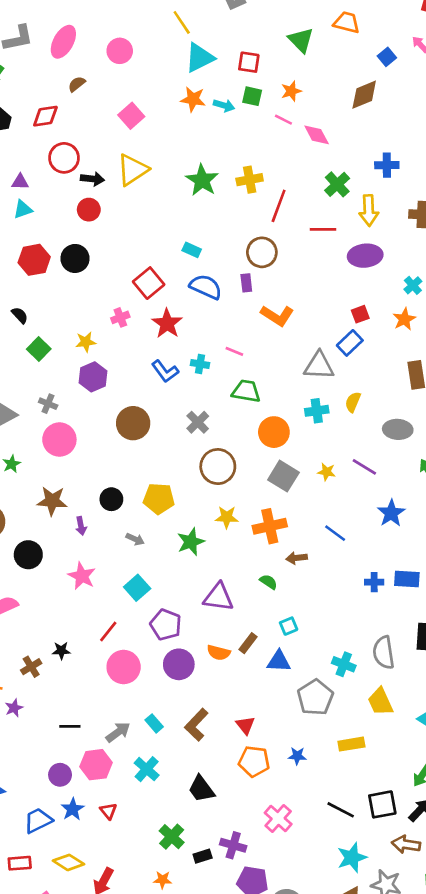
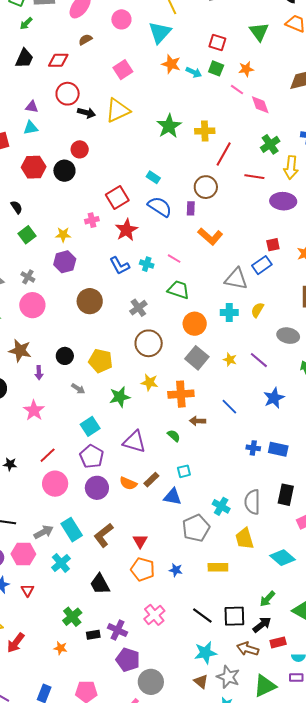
cyan triangle: (200, 58) -> (160, 32), moved, turned -30
red circle: (89, 210) -> (80, 149), moved
cyan square: (137, 588) -> (90, 426), moved
cyan rectangle: (154, 723) -> (72, 530), size x1.6

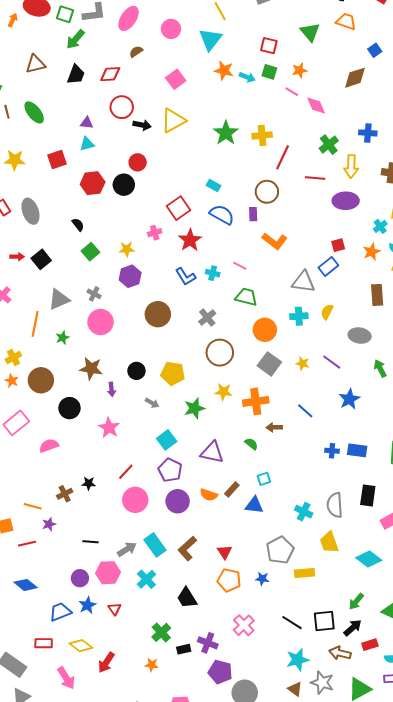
green arrow: (26, 23) -> (75, 39), size x1.5
gray pentagon: (196, 528) -> (280, 550), moved

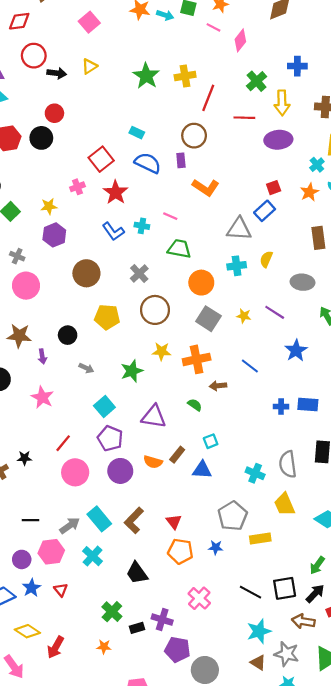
pink diamond: (316, 105) -> (240, 40), turned 65
yellow triangle: (173, 121) -> (90, 66), size x0.6
yellow pentagon: (173, 373) -> (107, 317), moved

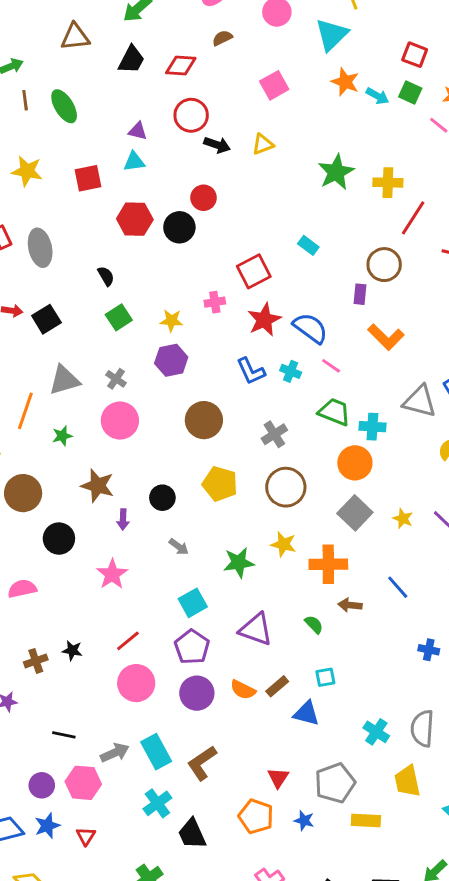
blue semicircle: (148, 163) -> (310, 328), moved
cyan cross: (237, 266) -> (372, 427), moved
red triangle: (174, 522) -> (278, 778), moved
cyan cross: (93, 556) -> (157, 803), moved

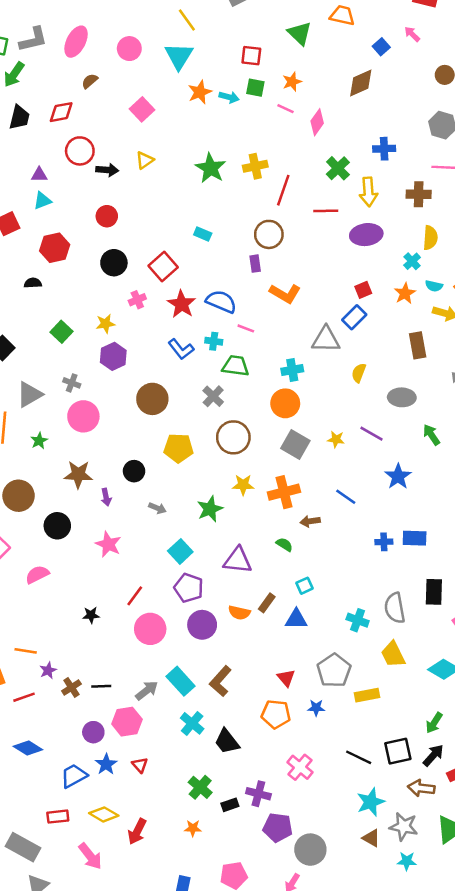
orange star: (345, 82) -> (200, 92), turned -30
black circle: (179, 227) -> (114, 263), moved
black semicircle: (106, 276) -> (33, 283), moved, turned -49
green trapezoid: (334, 412) -> (236, 366), moved
brown cross: (36, 661) -> (71, 687), moved

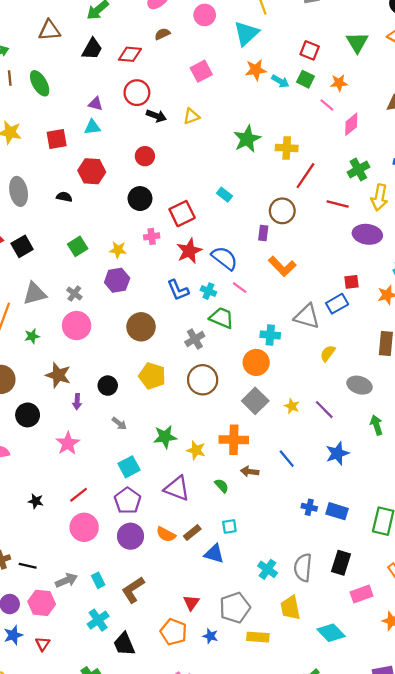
yellow star: (243, 485) -> (196, 450), moved
cyan rectangle: (181, 681) -> (98, 580), size x0.6

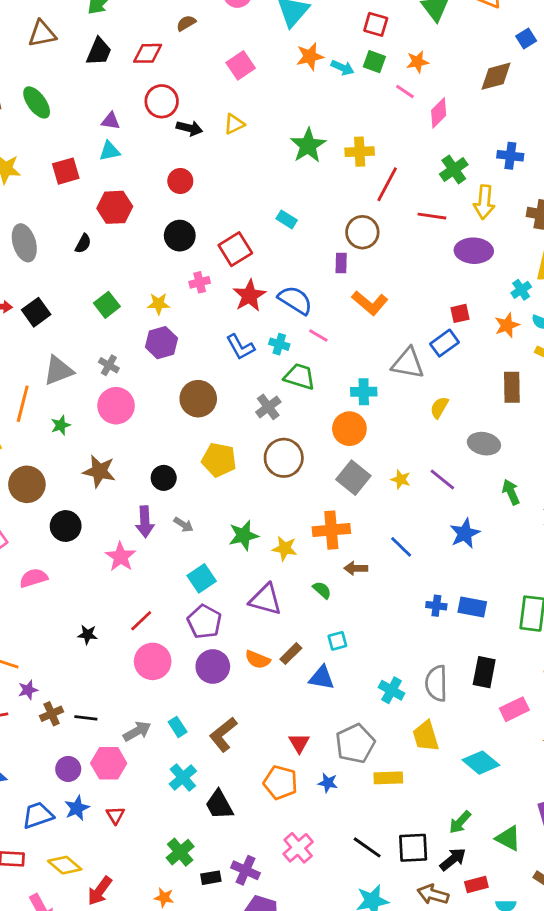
black semicircle: (64, 197) -> (83, 244), turned 112
purple arrow: (77, 402) -> (145, 522), moved, size x1.5

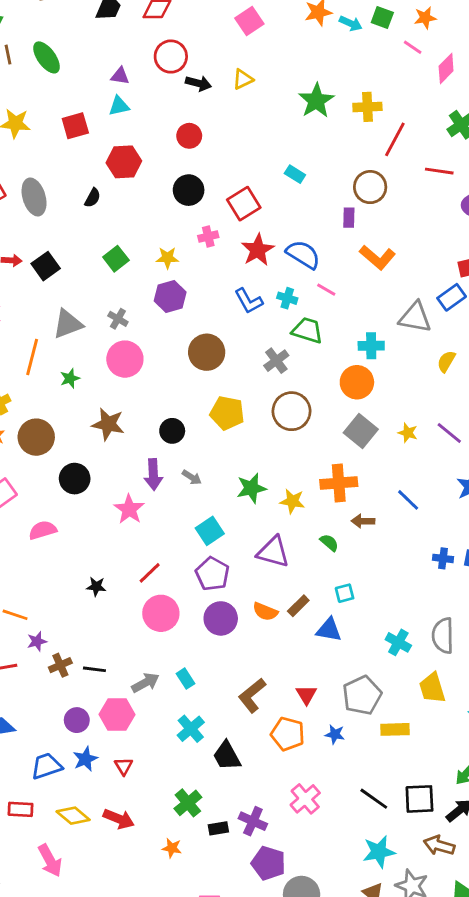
brown L-shape: (223, 734) -> (252, 695), moved
red arrow: (100, 891) -> (119, 819), moved, turned -104

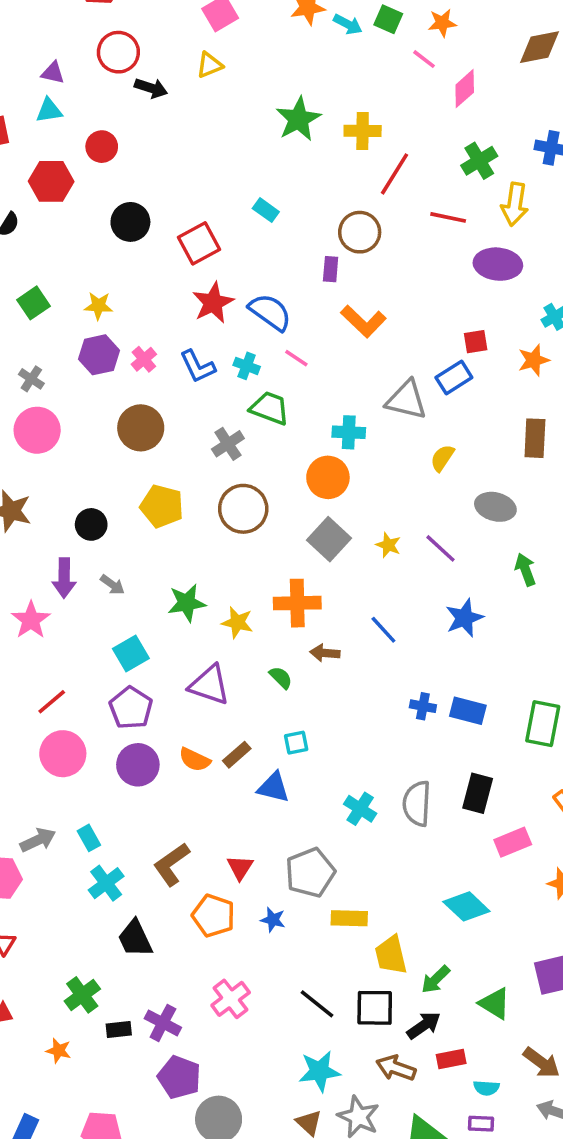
yellow triangle: (243, 79) -> (210, 65), moved
red circle: (189, 136) -> (102, 147), moved
pink cross: (208, 237) -> (144, 359), moved, turned -30
yellow trapezoid: (432, 688) -> (391, 955), moved
cyan cross: (191, 729) -> (106, 883), moved

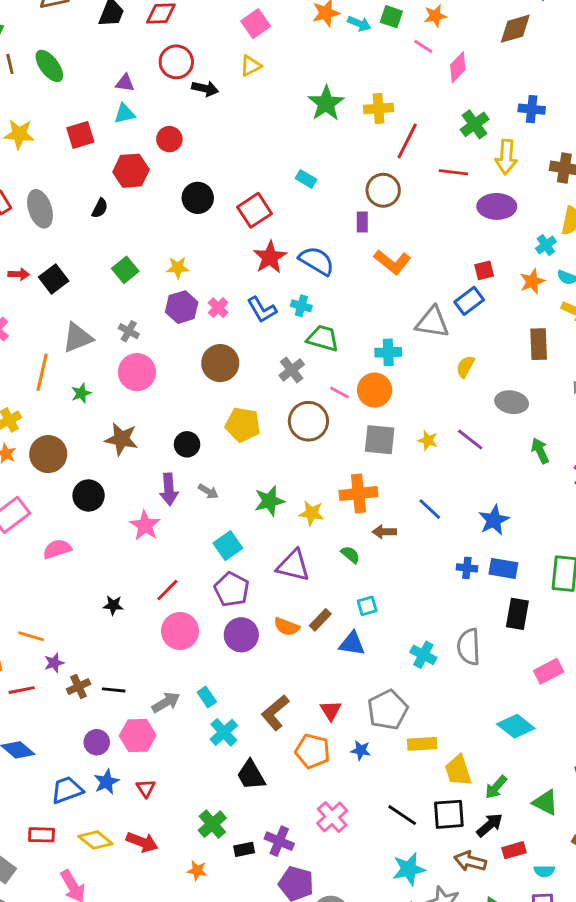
pink line: (296, 358) -> (339, 392), moved
gray square: (329, 539) -> (380, 440), turned -32
blue star: (464, 618) -> (494, 520), moved
black rectangle: (478, 793) -> (517, 614), moved

